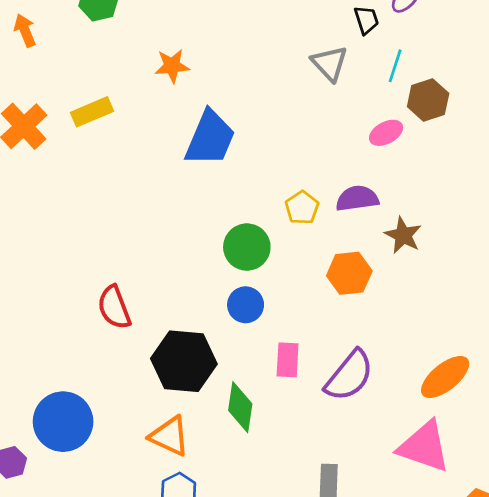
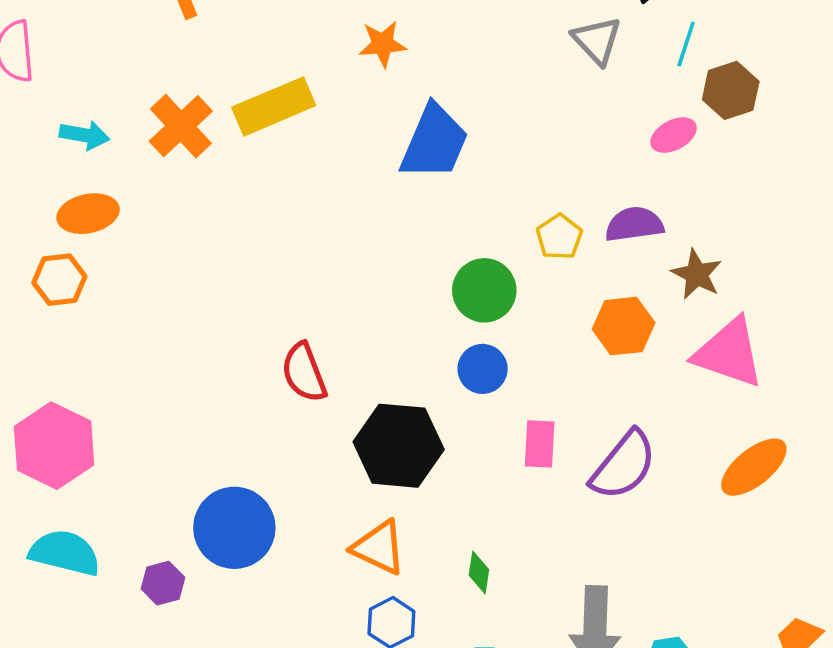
yellow rectangle: (92, 112) -> (274, 106), size x1.4
green diamond: (240, 407) -> (479, 572), moved, size x0.6
pink triangle: (424, 447) -> (729, 353), moved

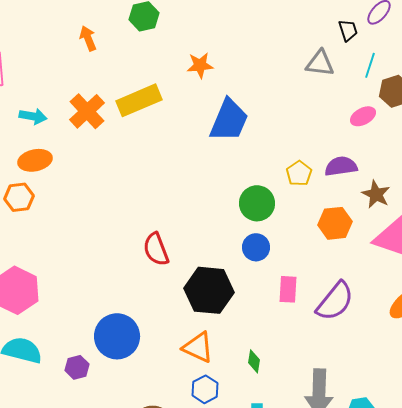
gray triangle: (597, 40) -> (320, 63), turned -40

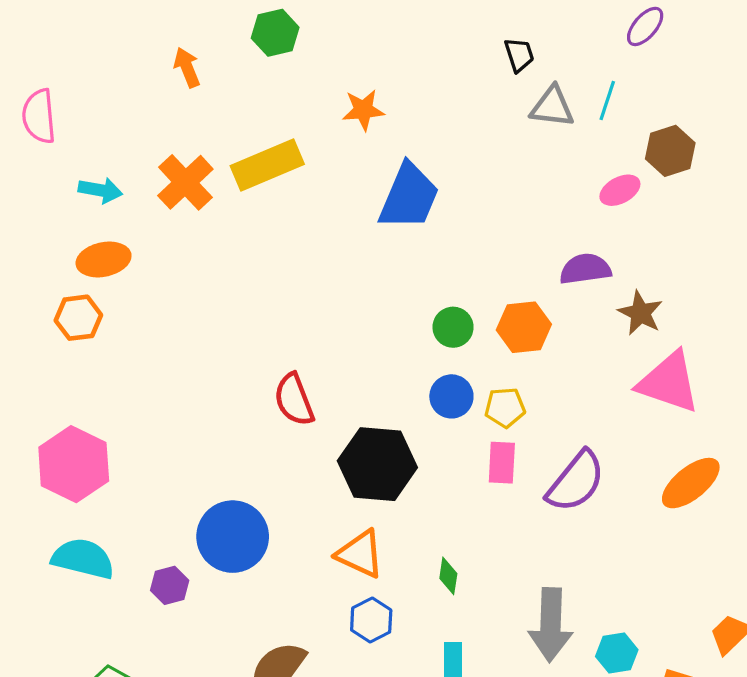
black trapezoid: (348, 30) -> (519, 55), moved
cyan line: (370, 65) -> (607, 100), moved
yellow pentagon: (299, 173) -> (505, 407), moved, turned 30
green circle: (257, 203) -> (453, 327), size x0.7
orange hexagon: (335, 223) -> (524, 327), moved

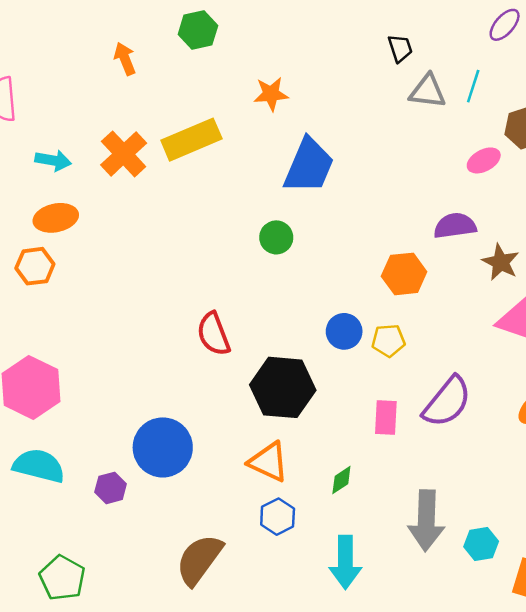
green circle: (453, 327) -> (276, 237), moved
pink rectangle: (502, 463) -> (386, 417), moved
green diamond: (448, 576) -> (341, 480), turned 48

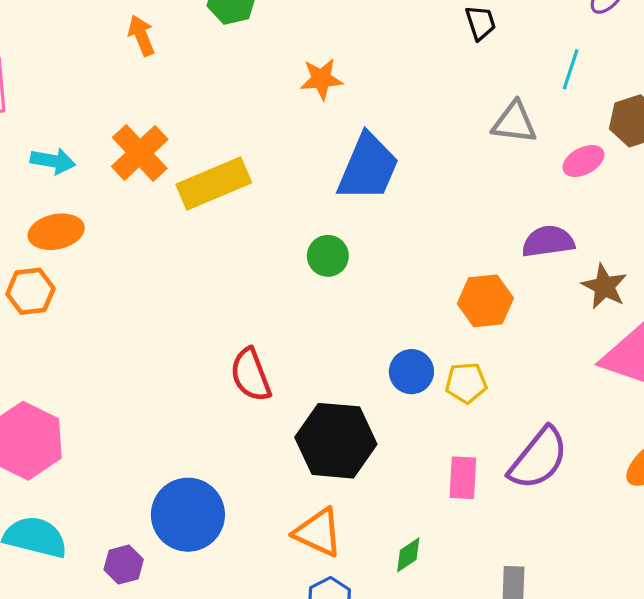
gray triangle: (428, 91) -> (514, 122), moved
yellow rectangle: (191, 140) -> (214, 184), moved

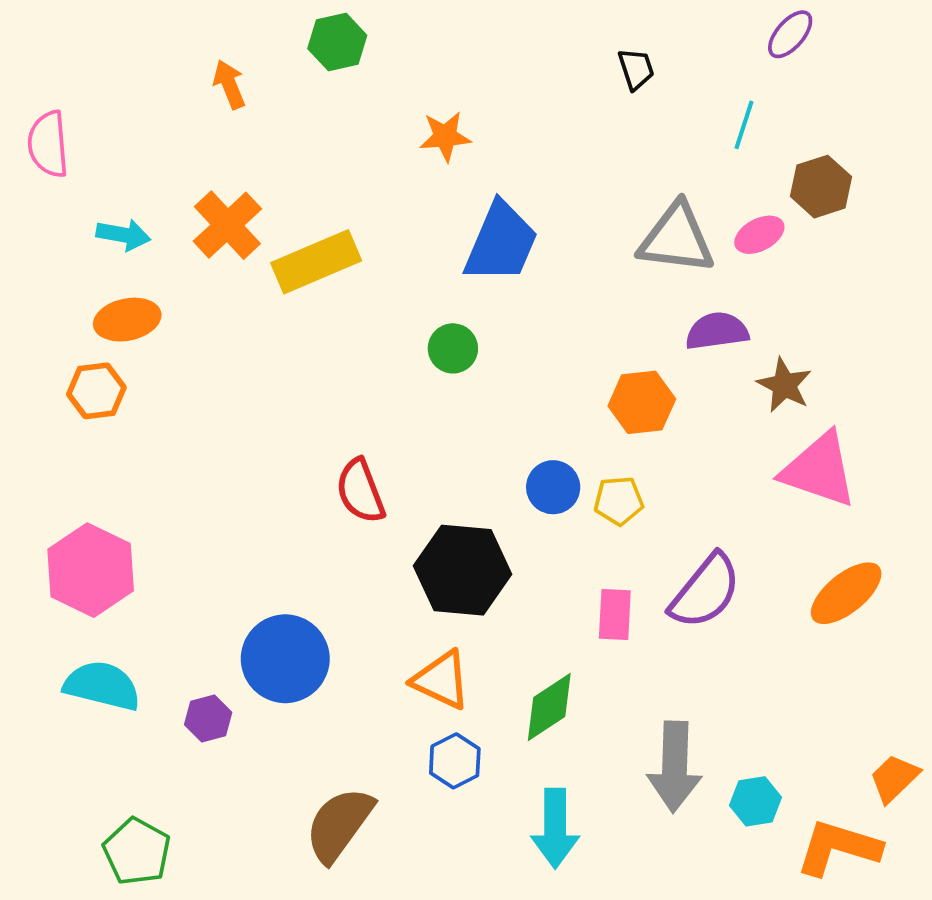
gray triangle: (514, 122) -> (676, 239), moved, size x1.4
green diamond: (408, 555) -> (549, 707), size x1.6

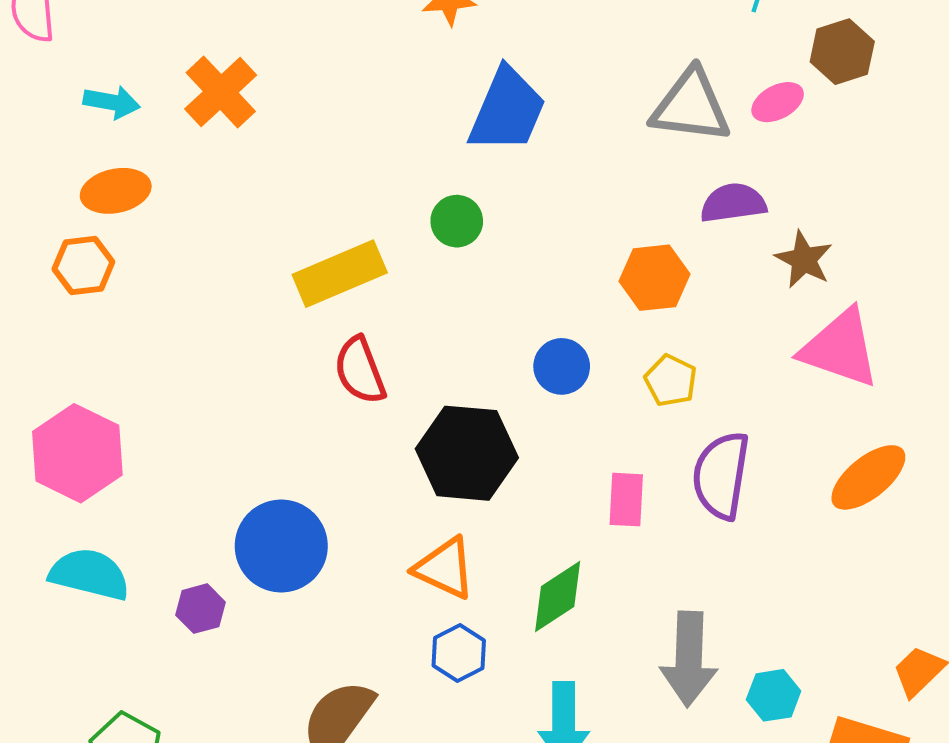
yellow rectangle: (316, 262) -> (340, 274), moved
yellow pentagon: (619, 501) -> (671, 381), moved, turned 30
purple semicircle: (705, 591) -> (721, 475), turned 150

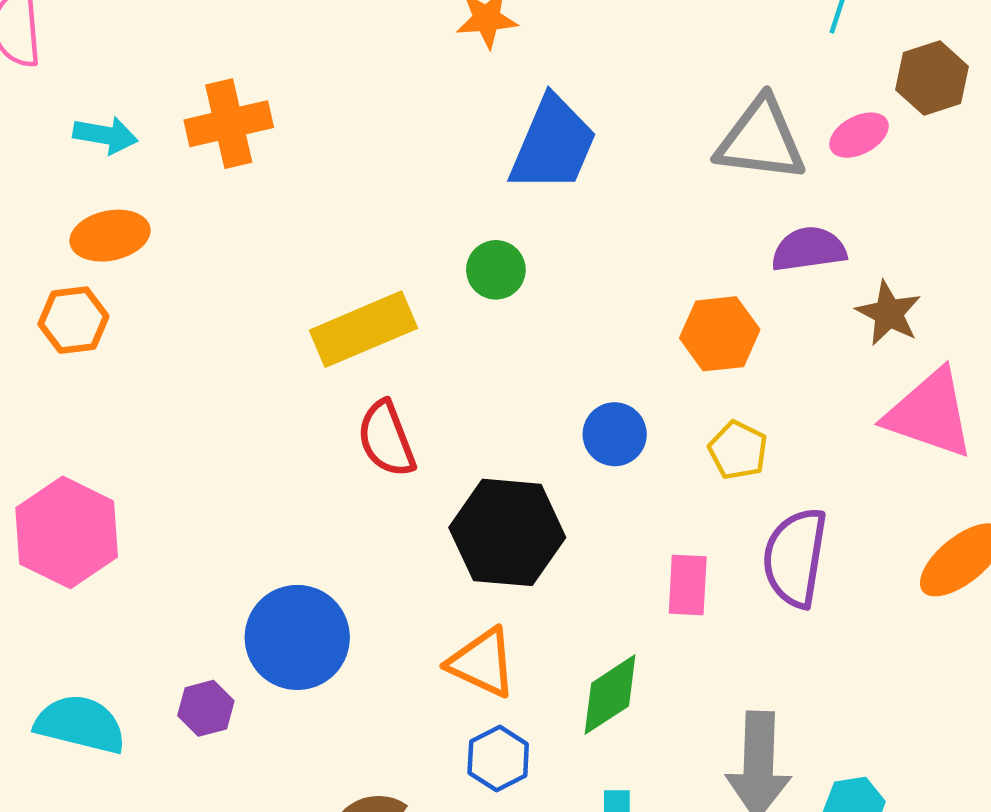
orange cross: (221, 92) -> (229, 124), turned 30
cyan semicircle: (89, 574) -> (80, 724), moved

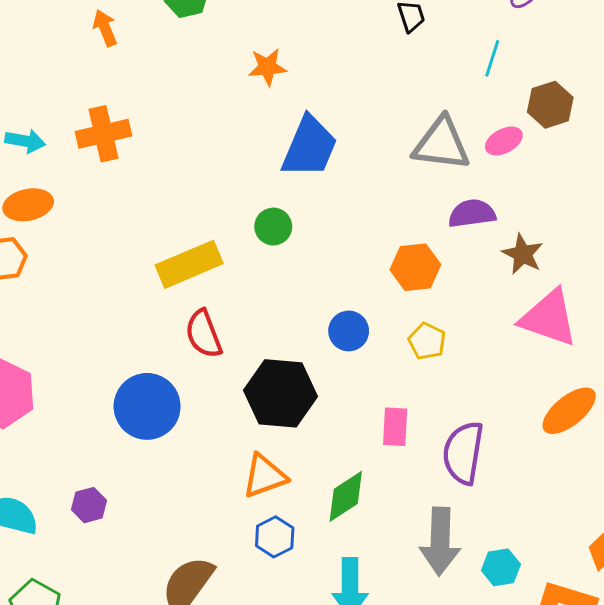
purple semicircle: (795, 558) -> (463, 453), moved
blue circle: (297, 637) -> (147, 406), moved
orange triangle: (482, 663) -> (265, 476), turned -45

